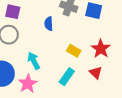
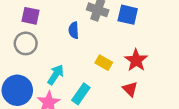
cyan arrow: (34, 61) -> (56, 75), turned 60
cyan rectangle: (67, 77) -> (81, 94), moved

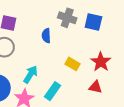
red triangle: (130, 89) -> (95, 87), turned -32

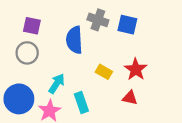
blue semicircle: (46, 36) -> (74, 40), size x1.6
cyan rectangle: (53, 91) -> (81, 102), turned -54

